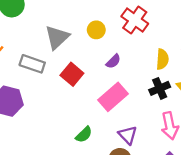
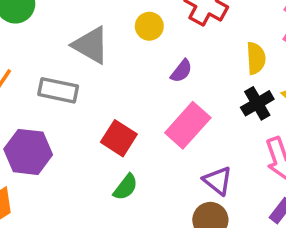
gray triangle: (57, 37) -> (91, 45), turned -40
red square: (72, 74) -> (119, 138), moved
green semicircle: (84, 135) -> (126, 187), moved

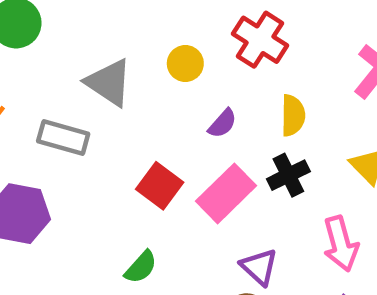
yellow semicircle: (256, 58) -> (293, 115), moved
black cross: (257, 103) -> (288, 175), moved
red square: (119, 138) -> (160, 186), moved

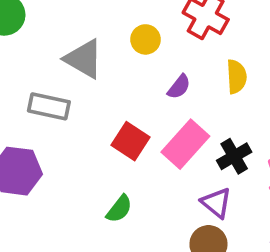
black cross: (288, 175) -> (234, 156), moved

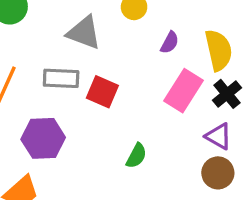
yellow semicircle: (237, 77) -> (219, 50), moved, size x1.4
red square: (131, 141) -> (102, 92), moved

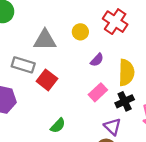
gray triangle: (84, 33) -> (45, 40), turned -35
pink rectangle: (183, 91) -> (98, 92), size x0.7

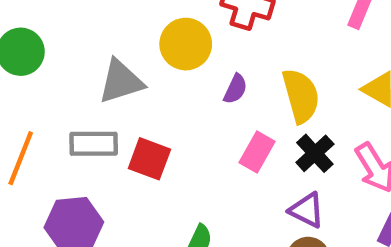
yellow circle: (80, 32) -> (186, 44), size x1.5

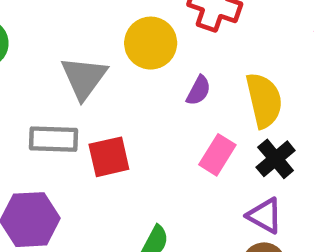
gray triangle: (121, 82) -> (84, 78), turned -39
red square: (149, 159) -> (109, 157), turned -36

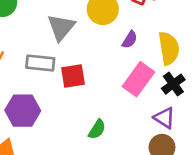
pink rectangle: (217, 155) -> (138, 79), size x1.4

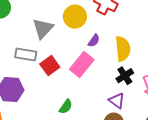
red square: (73, 76) -> (50, 66), turned -30
pink rectangle: (138, 79) -> (82, 65), moved

